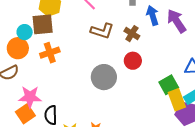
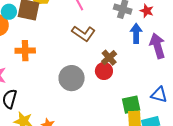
brown cross: (132, 34) -> (109, 58), moved
orange cross: (50, 53) -> (25, 51), moved

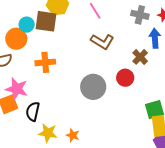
brown cross: (109, 58) -> (140, 57), moved

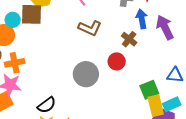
orange cross: (45, 62) -> (15, 63), moved
black semicircle: (33, 111) -> (47, 105), moved, turned -132

